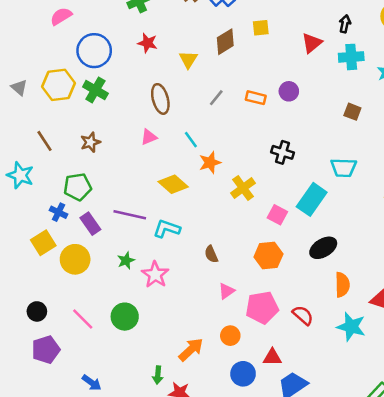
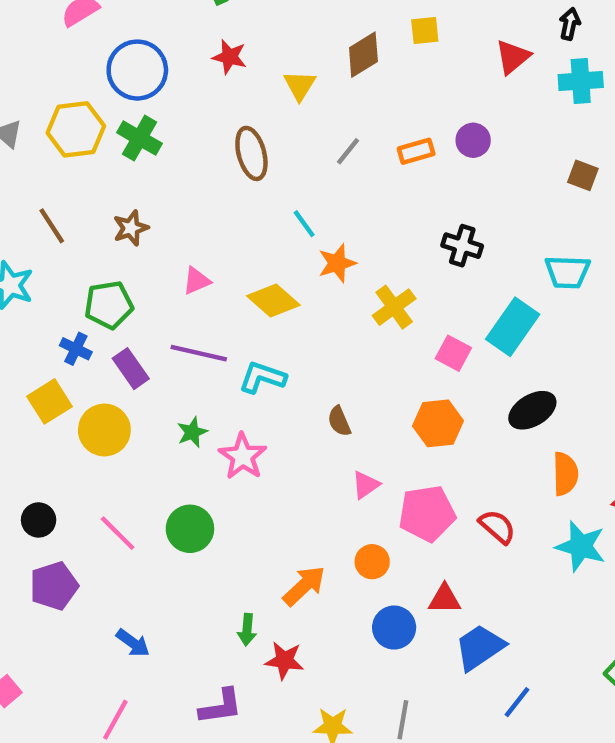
orange rectangle: (256, 98) -> (416, 151), turned -30
pink triangle: (149, 137) -> (197, 281), moved

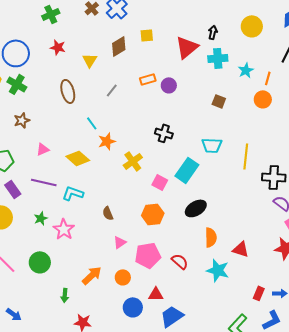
red triangle: (513, 57) -> (187, 47), size x1.4
orange rectangle: (416, 151) -> (148, 79), moved
brown star: (131, 228) -> (22, 120), moved
orange arrow: (304, 586) -> (92, 275), moved
green arrow: (247, 630) -> (65, 295), moved

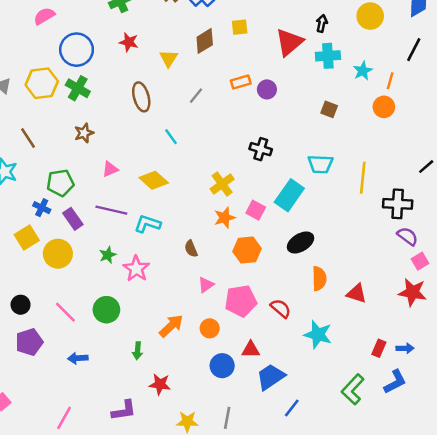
orange star: (107, 141) -> (225, 218), moved
cyan star: (218, 270) -> (318, 335), moved
blue arrow: (14, 314) -> (78, 358), moved, turned 140

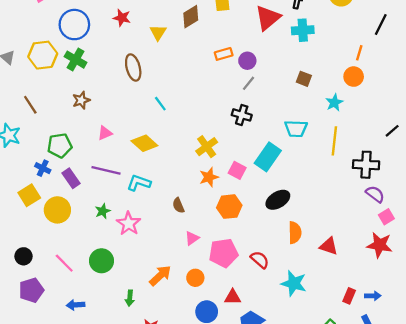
cyan star: (363, 71) -> (334, 103), moved
gray line: (196, 96) -> (248, 83), moved

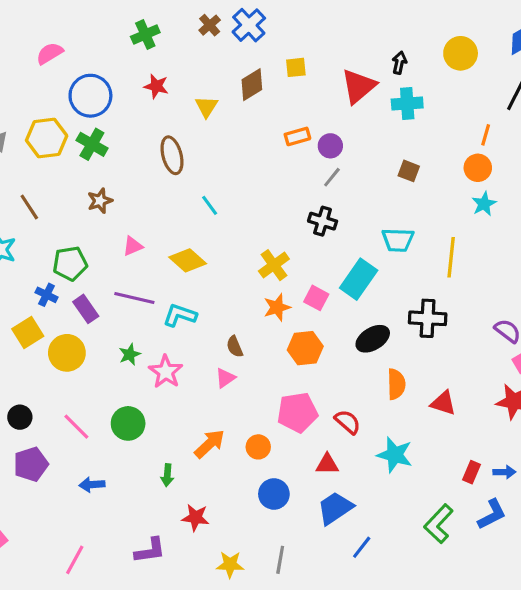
cyan star: (334, 103) -> (484, 204), moved
black cross: (366, 165) -> (428, 318), moved
pink triangle: (192, 238) -> (225, 378), moved
red triangle: (233, 297) -> (327, 464), moved

